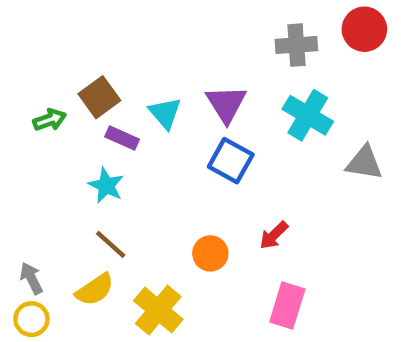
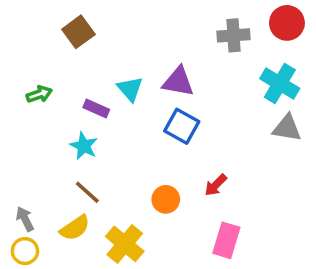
brown square: (99, 97) -> (78, 32), moved
purple triangle: (226, 104) -> (178, 82), turned -48
cyan cross: (308, 115) -> (280, 84), moved

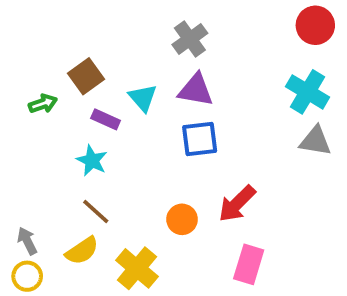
brown square: (78, 32) -> (86, 76), moved
gray cross: (233, 35) -> (190, 39), moved, turned -32
blue square: (182, 126) -> (200, 139), turned -36
red arrow: (216, 185) -> (237, 204), size x1.5

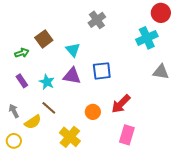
purple triangle: (196, 90) -> (72, 76), moved
cyan cross: (307, 92) -> (147, 38), moved, turned 35
purple rectangle: (106, 119) -> (22, 81), moved, turned 32
gray arrow: (27, 241) -> (14, 111), moved
yellow semicircle: (82, 251) -> (33, 122), moved

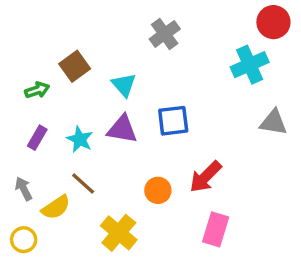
purple rectangle: (22, 81) -> (37, 138), turned 64

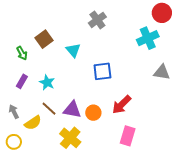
green arrow: (37, 90) -> (22, 53), turned 80
purple triangle: (122, 129) -> (72, 110), moved

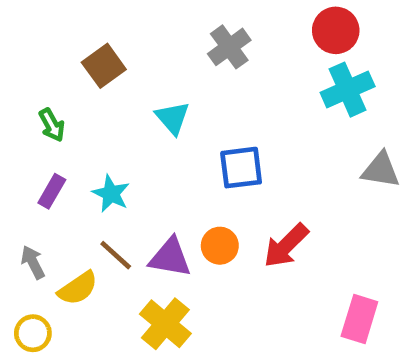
red circle: (162, 13) -> (336, 30), moved
brown square: (44, 39) -> (104, 66), moved
orange circle: (93, 113) -> (220, 246), moved
pink rectangle: (128, 136) -> (359, 319), moved

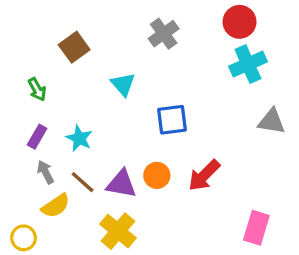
gray arrow: (33, 262) -> (45, 172), moved

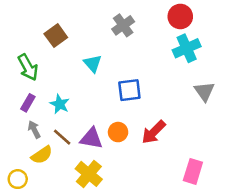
green arrow: (37, 89) -> (28, 67), size x1.5
gray triangle: (272, 121) -> (204, 91), turned 45

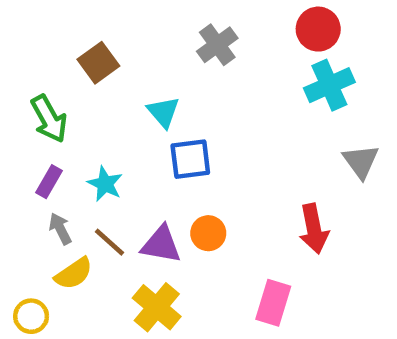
blue square: (129, 90) -> (190, 159), moved
red arrow: (154, 132) -> (314, 229), moved, turned -56
pink rectangle: (193, 171) -> (273, 303), moved

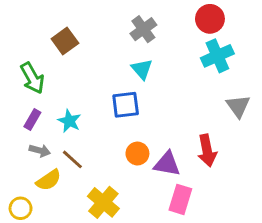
cyan triangle: (163, 112) -> (142, 69), moved
gray arrow: (60, 229) -> (40, 151), turned 132
purple triangle: (161, 244) -> (167, 164), moved

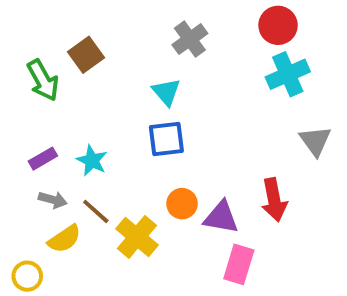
cyan triangle: (142, 69) -> (166, 92), moved
green arrow: (32, 78) -> (43, 80), moved
purple rectangle: (32, 119) -> (43, 159), turned 30
yellow cross: (103, 202) -> (137, 237), moved

